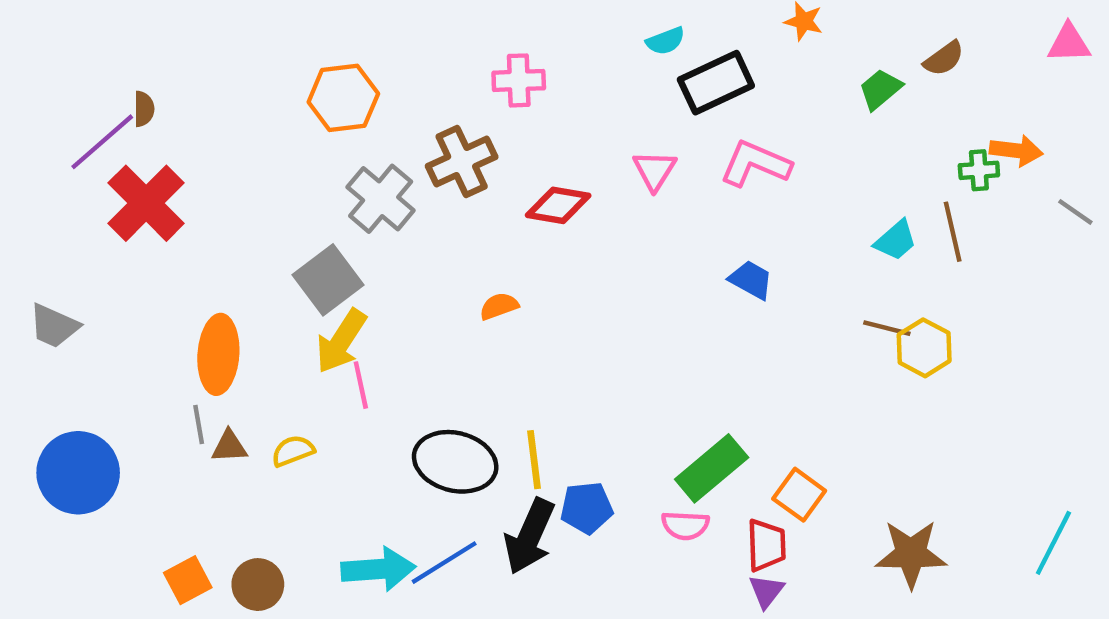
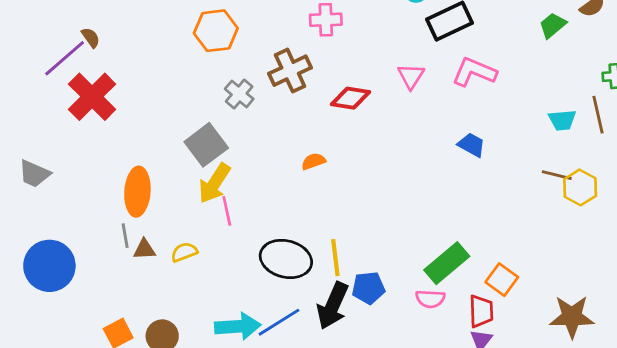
brown semicircle: (144, 109) -> (91, 38), turned -35
gray cross: (381, 199) -> (239, 94), size x0.7
cyan trapezoid: (896, 240) -> (562, 120), turned 36

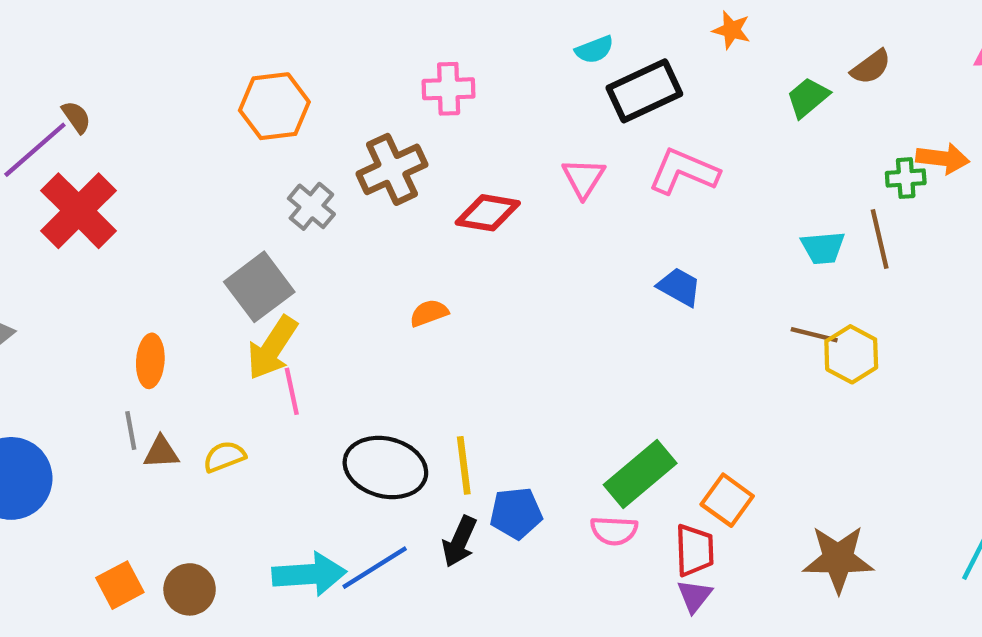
orange ellipse: (137, 192) -> (150, 361), size x0.7
black arrow: (333, 306) -> (459, 542), size x0.7

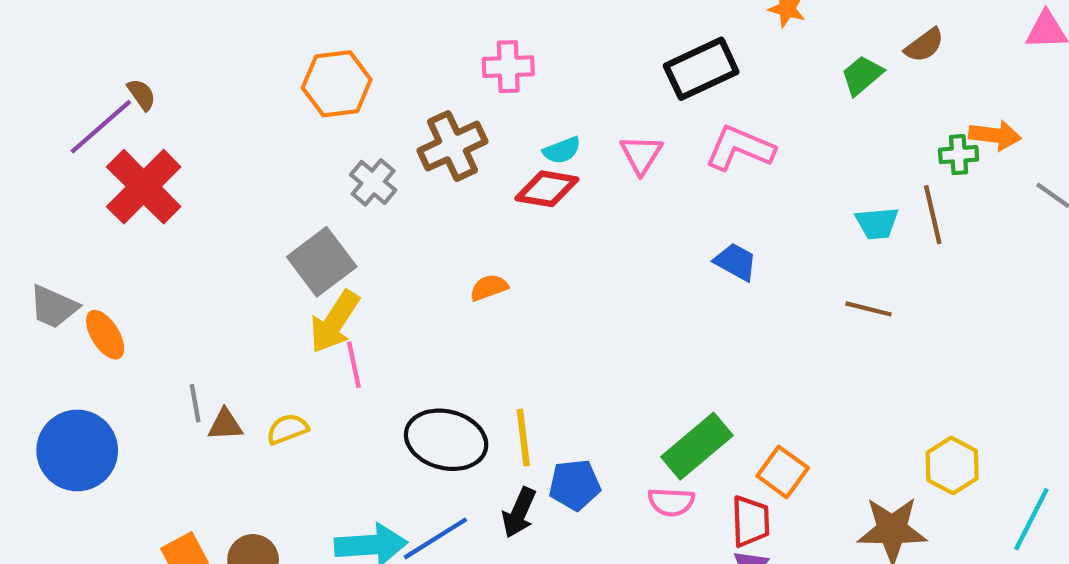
cyan semicircle: (594, 50) -> (562, 150), moved
yellow hexagon: (851, 354) -> (952, 465), moved
orange ellipse: (150, 361) -> (105, 335), moved, turned -36

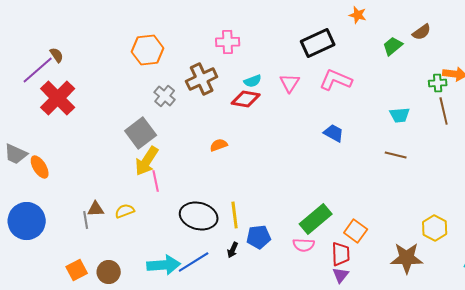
brown line: (933, 215) -> (444, 111), moved
gray line: (195, 403) -> (86, 220), moved
black arrow: (519, 513) -> (233, 250), size x0.7

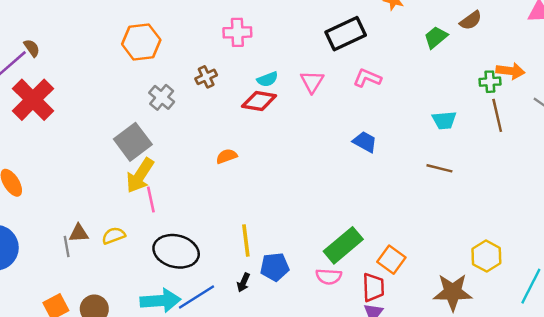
brown cross: (202, 79) -> (206, 77), size x0.6
pink L-shape: (336, 80) -> (367, 78), size x0.7
black ellipse: (199, 216) -> (176, 251), moved

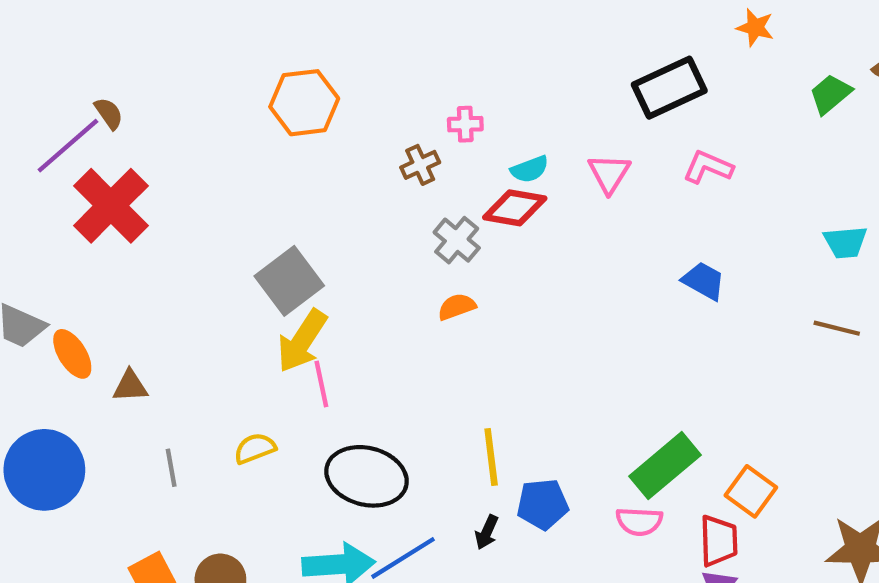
pink cross: (237, 32) -> (465, 124), moved, size x0.7
gray cross: (162, 97) -> (457, 240), moved
brown triangle: (79, 233) -> (130, 386), moved

